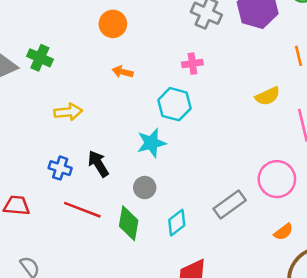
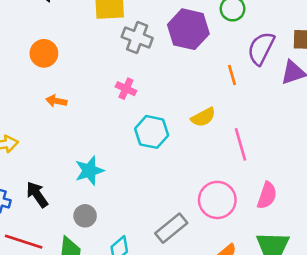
pink cross: (192, 64) -> (126, 89), turned 36
cyan hexagon: (174, 104) -> (152, 132), moved

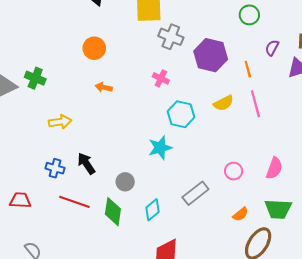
purple hexagon: (188, 29) -> (211, 55), moved
purple semicircle: (261, 48) -> (272, 48), size x0.6
pink line: (240, 144) -> (255, 104), moved
cyan star: (89, 171) -> (160, 148), moved
pink circle: (217, 200) -> (234, 171), size x0.6

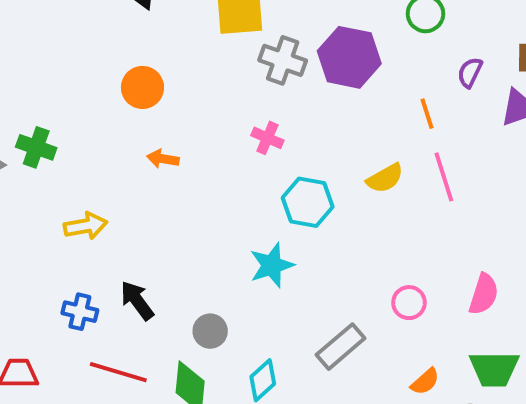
purple hexagon: (211, 55) -> (349, 57), moved

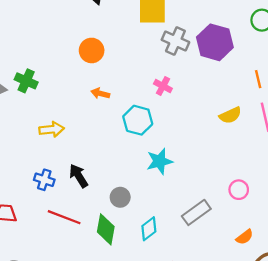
cyan hexagon: (308, 202) -> (138, 120), moved

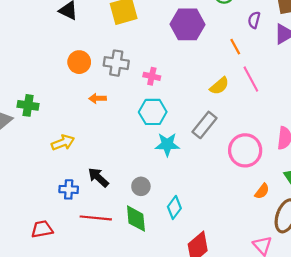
gray cross: (175, 41) -> (116, 63), moved
cyan hexagon: (138, 120) -> (153, 112), moved
cyan star: (159, 161) -> (167, 145), turned 30
pink circle: (239, 190) -> (245, 150), size x1.8
gray rectangle: (196, 212) -> (205, 125), moved

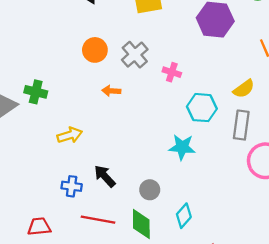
gray cross: (116, 63) -> (135, 55), turned 35
cyan hexagon: (153, 112) -> (202, 108), moved
gray rectangle: (205, 125) -> (241, 125), moved, turned -36

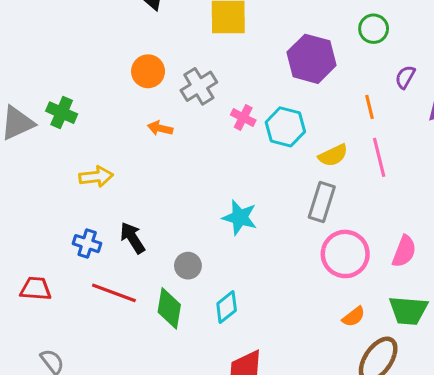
cyan hexagon: (202, 108) -> (285, 127), moved

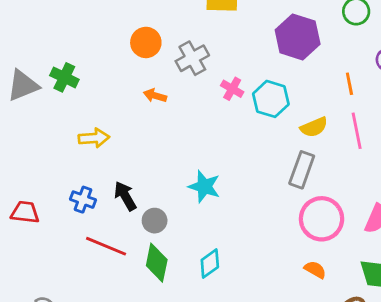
cyan star: (240, 217) -> (204, 187), moved
gray circle: (188, 266) -> (155, 221), moved
red trapezoid: (36, 289) -> (25, 212), moved
orange semicircle: (354, 317) -> (315, 270), moved, turned -115

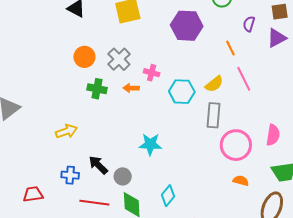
green cross: (64, 77) -> (97, 89), moved
orange arrow: (155, 96) -> (131, 88), moved
cyan hexagon: (271, 99) -> (182, 92), moved

